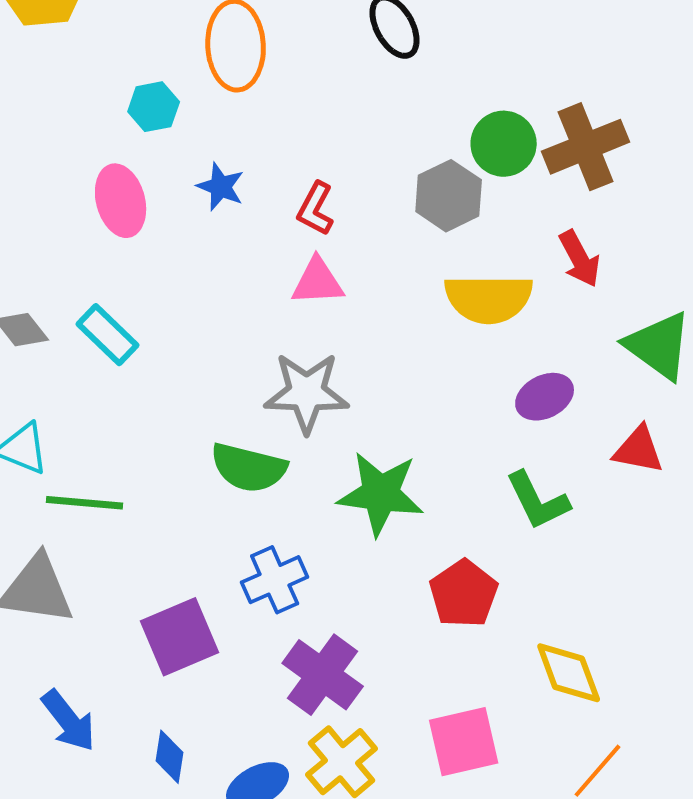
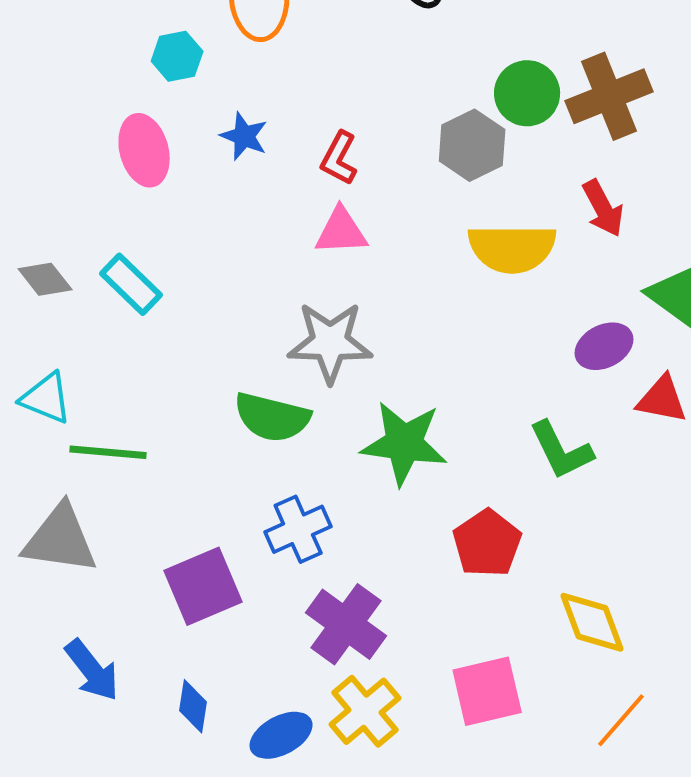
purple ellipse: (545, 397) -> (604, 346), moved

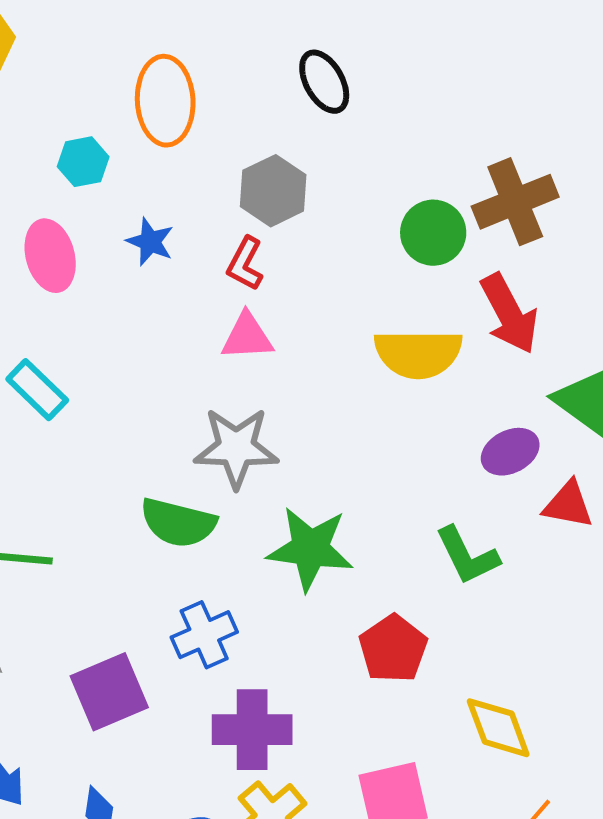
green circle: (527, 93) -> (433, 233), moved
gray hexagon: (472, 145) -> (273, 191), moved
red arrow: (603, 208) -> (509, 314), size x1.4
purple cross: (346, 624) -> (252, 730), turned -36

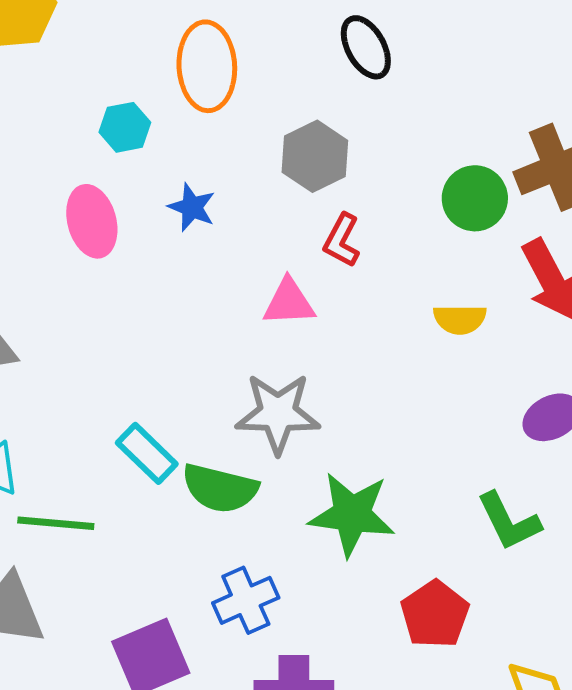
red L-shape: (245, 264) -> (342, 240), moved
yellow semicircle: (418, 354) -> (460, 319), size x0.6
cyan rectangle: (37, 390) -> (147, 453), moved

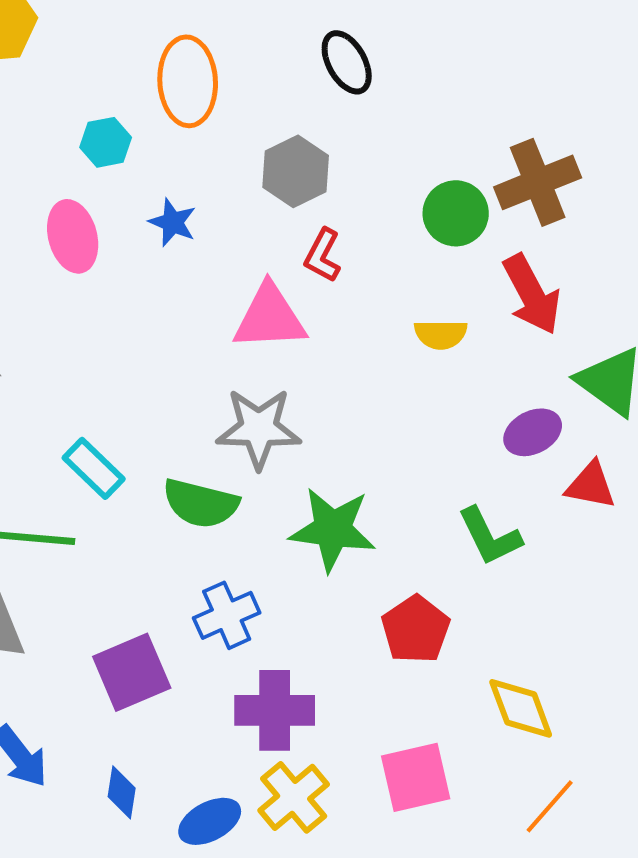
pink triangle: (289, 302) -> (270, 317), size x1.4
cyan rectangle: (147, 453) -> (94, 468), moved

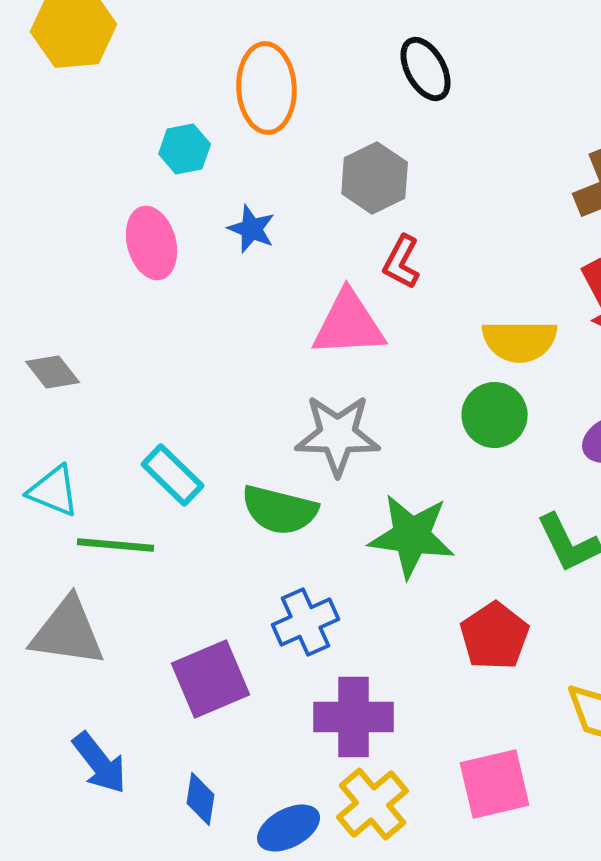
green circle: (456, 213) -> (495, 415), moved
yellow semicircle: (441, 334) -> (520, 341), size x1.4

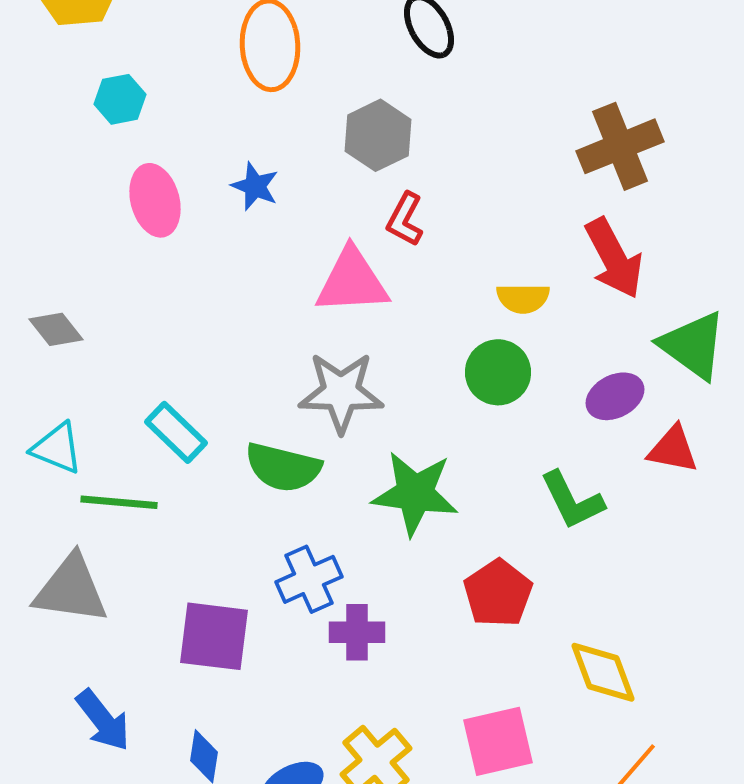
cyan hexagon: (185, 149) -> (120, 99), moved
yellow semicircle: (520, 341) -> (523, 298), size x0.7
purple square: (211, 679) -> (214, 636), turned 30
purple cross: (354, 717) -> (357, 632), moved, size x0.7

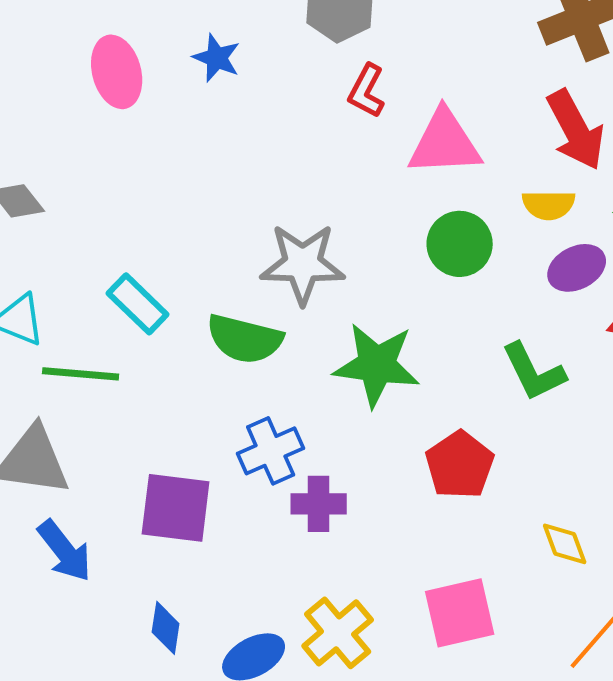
pink triangle: (352, 281) -> (445, 143), moved
yellow semicircle: (523, 298) -> (549, 205), moved
yellow diamond: (603, 672) -> (565, 544), size x0.7
blue arrow: (103, 720) -> (65, 551), moved

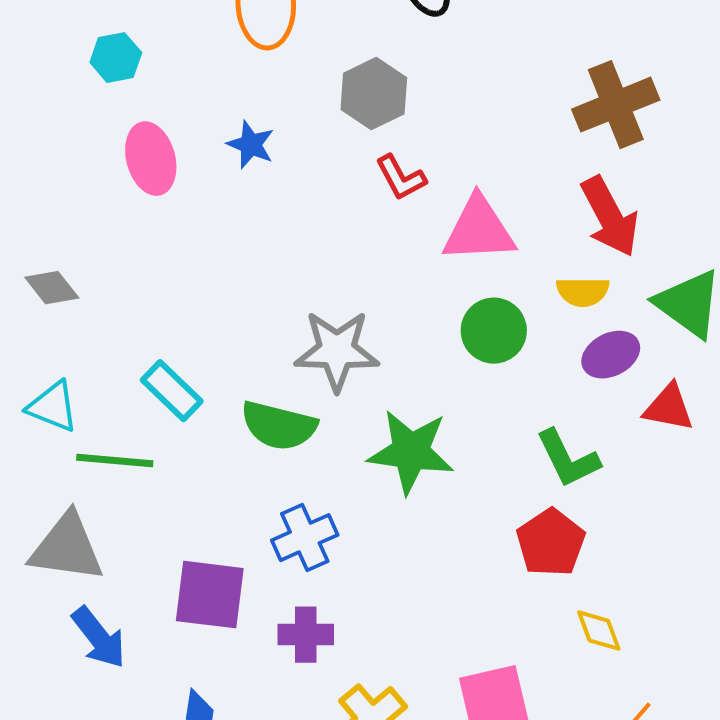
red L-shape: (367, 91) -> (401, 178), turned -56
red pentagon: (460, 465) -> (551, 543), moved
purple cross: (319, 504) -> (306, 635), moved

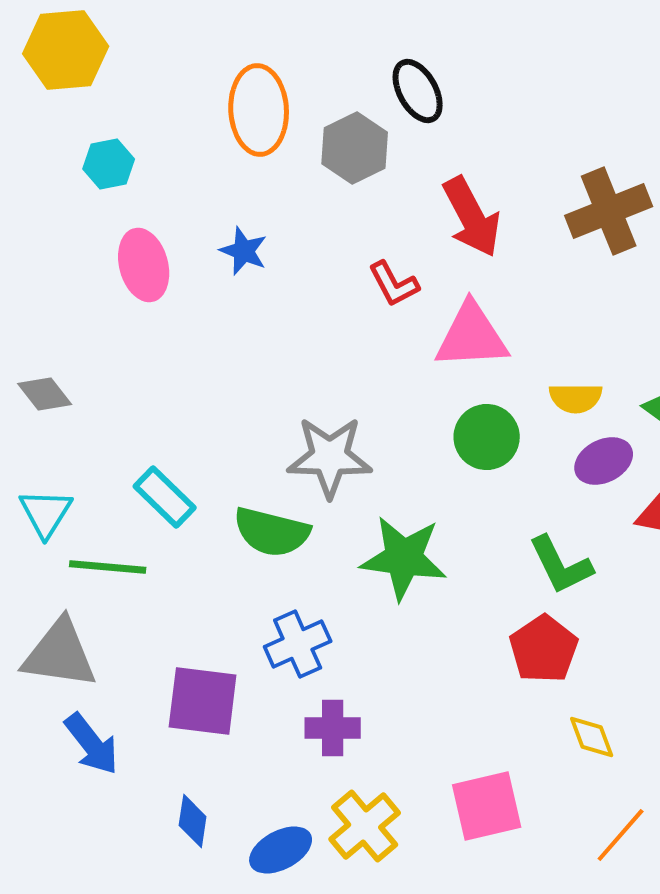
gray hexagon: (374, 94) -> (355, 148), moved
red arrow: (610, 217) -> (472, 217), moved
cyan triangle: (53, 407) -> (46, 513), turned 40
purple cross: (306, 635) -> (333, 728), moved

